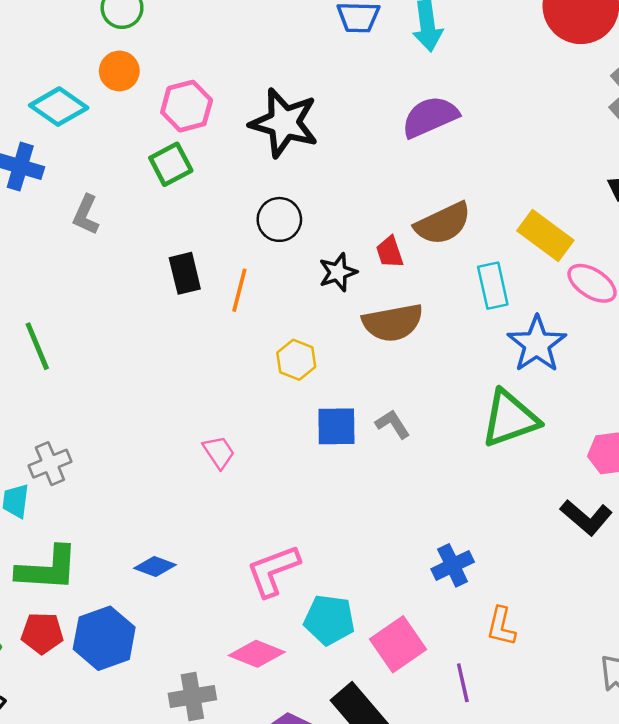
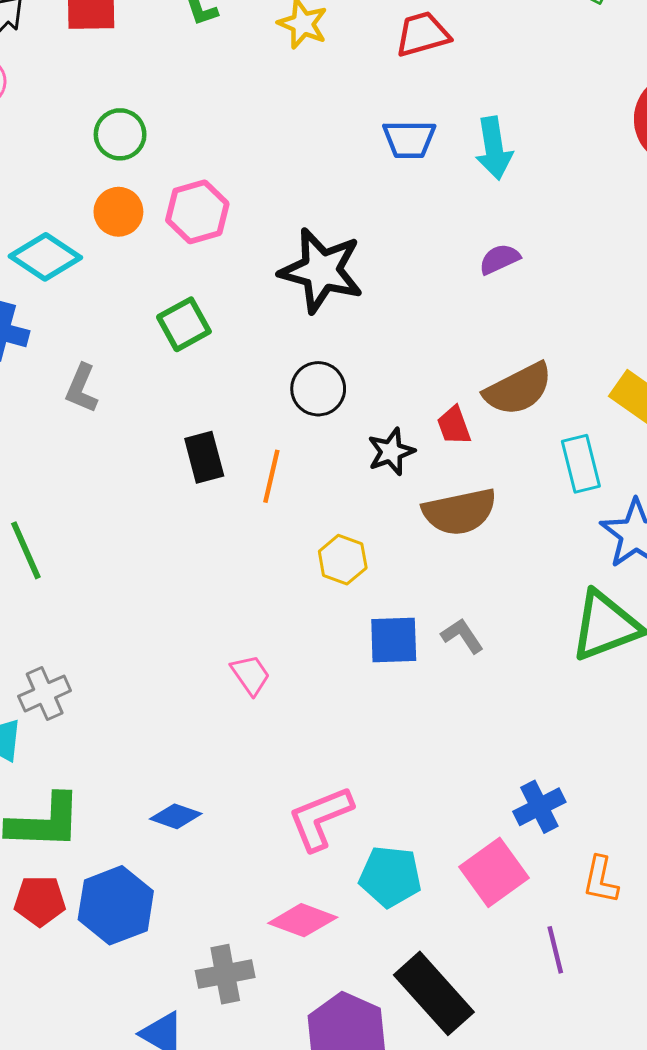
pink hexagon: (187, 106) -> (197, 212), moved
purple semicircle: (430, 117) -> (499, 259), size x0.6
pink square: (398, 644) -> (494, 872), moved

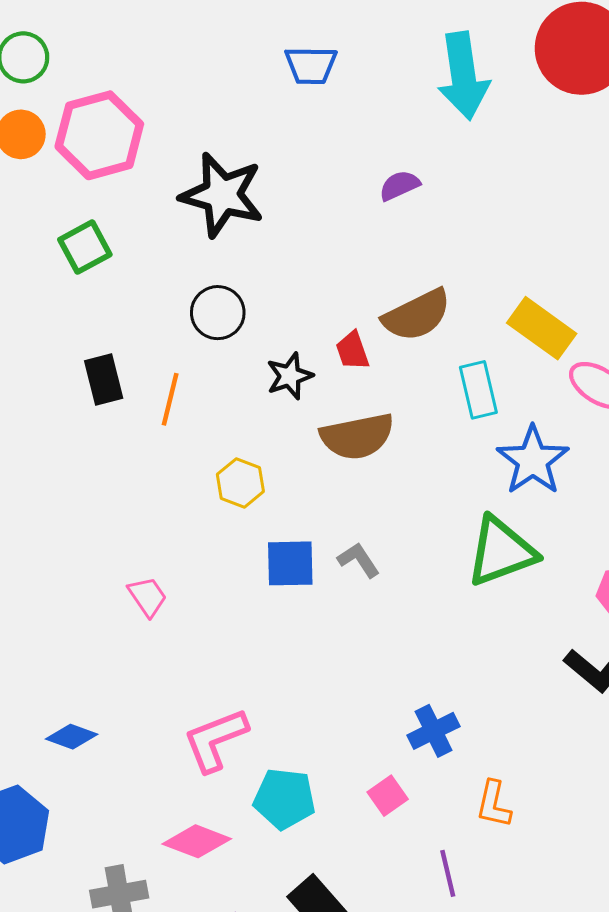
cyan arrow: (494, 148) -> (463, 76), moved, size x1.4
pink hexagon: (197, 212) -> (99, 135), size x1.4
pink square: (494, 872) -> (388, 796), size x0.6

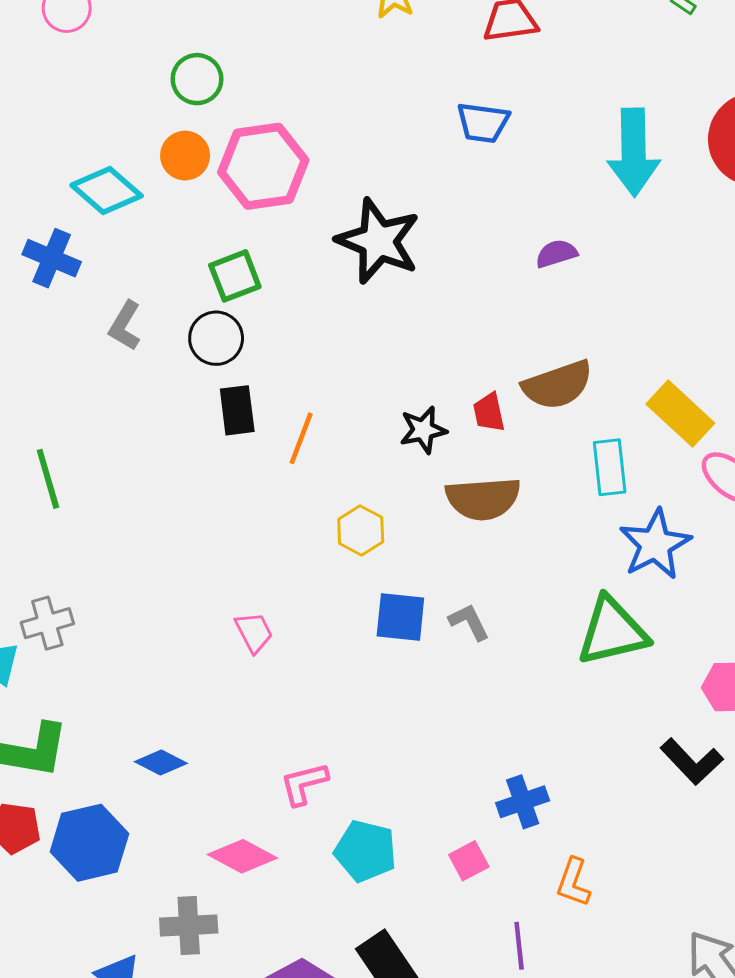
black circle: (218, 313) -> (216, 338), moved
pink L-shape: (215, 740) -> (304, 784), size x0.7
pink diamond: (197, 841) -> (242, 856), moved

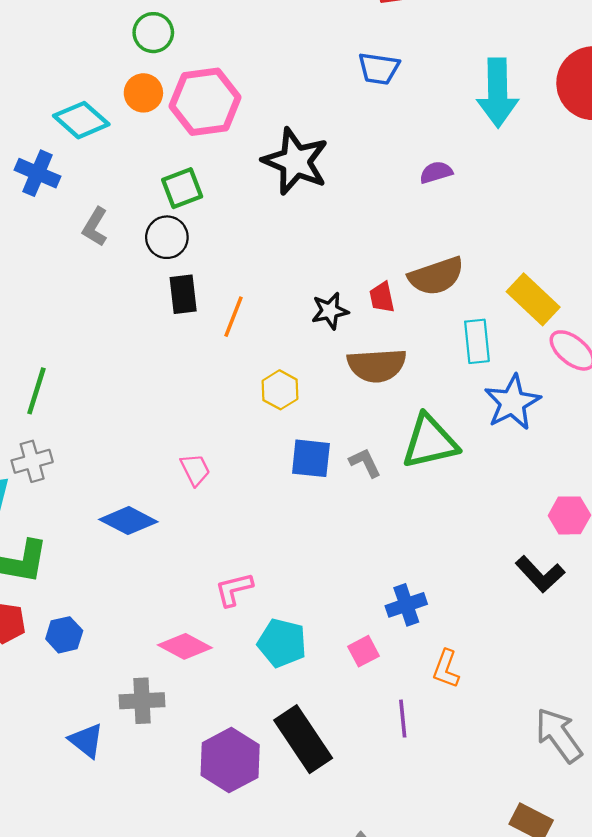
green line: (48, 479) -> (36, 391), moved, turned 33
green triangle: (612, 631) -> (430, 442), moved
blue diamond: (161, 763) -> (128, 521), moved, size x1.4
blue hexagon: (89, 843) -> (64, 635), size x0.6

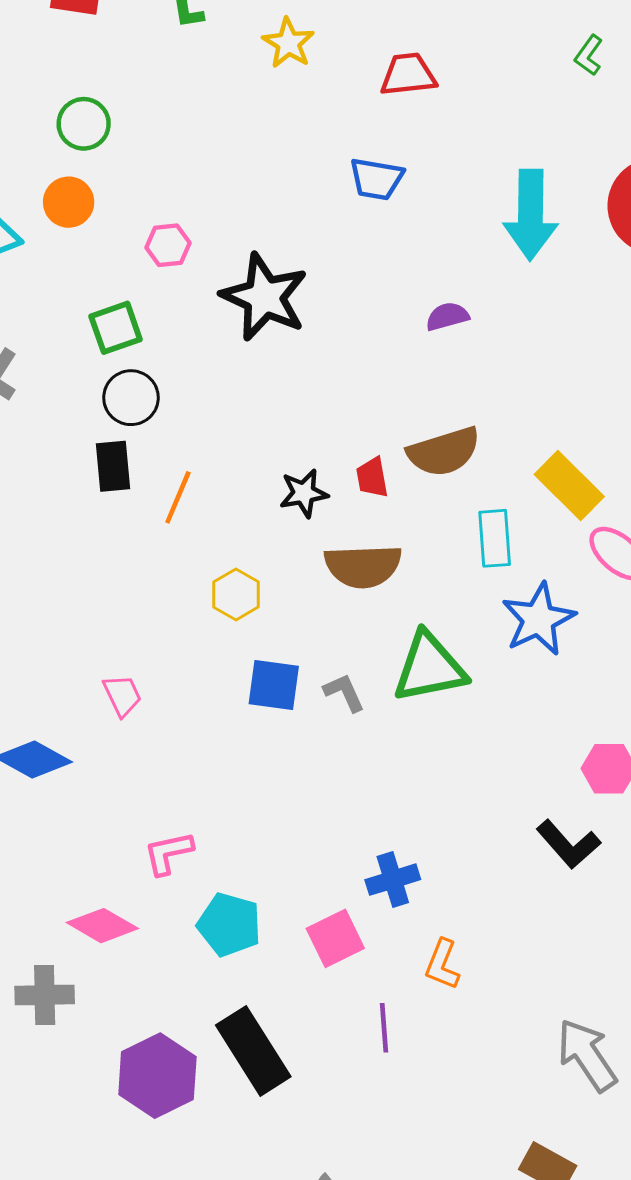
pink hexagon: (205, 102) -> (168, 245), moved, size x0.5
black circle: (167, 237) -> (131, 398), moved
pink square: (364, 651) -> (335, 938), size x1.4

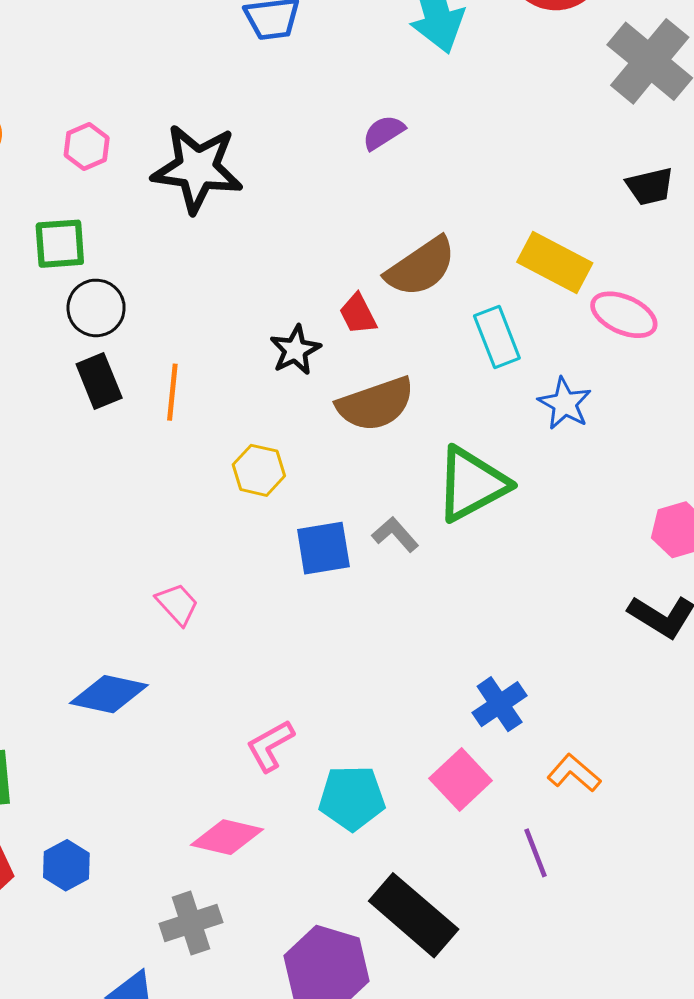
green square: (116, 328) -> (60, 244), turned 32
blue star: (539, 619) -> (565, 404), size x0.7
orange L-shape: (442, 964) -> (574, 773), turned 126

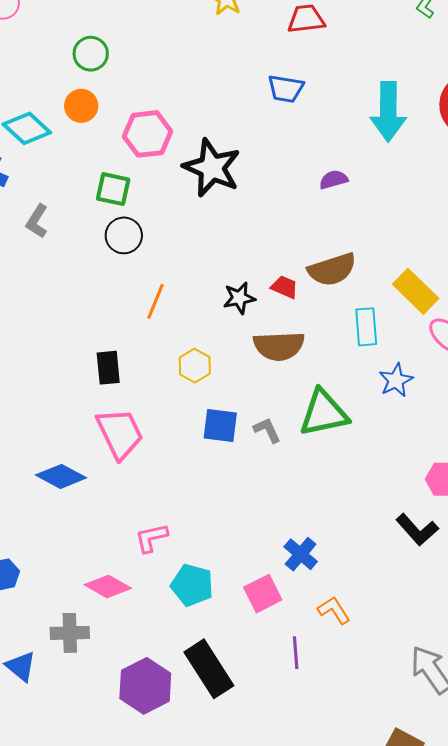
pink hexagon: (87, 146) -> (148, 134), size x1.6
red trapezoid: (358, 314) -> (285, 287), turned 124
black rectangle: (99, 381) -> (108, 368), moved
pink trapezoid: (177, 604) -> (120, 433), size x1.8
blue cross: (500, 704) -> (301, 554), turned -32

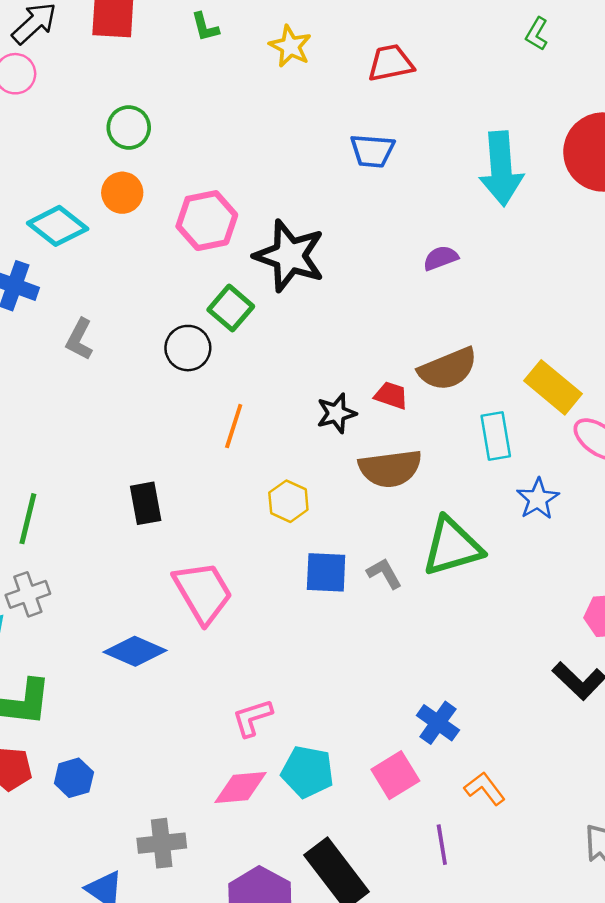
green square: (113, 189) -> (231, 308), moved, turned 33
black rectangle: (108, 368) -> (146, 503), moved
pink diamond: (108, 586) -> (241, 787), moved, turned -30

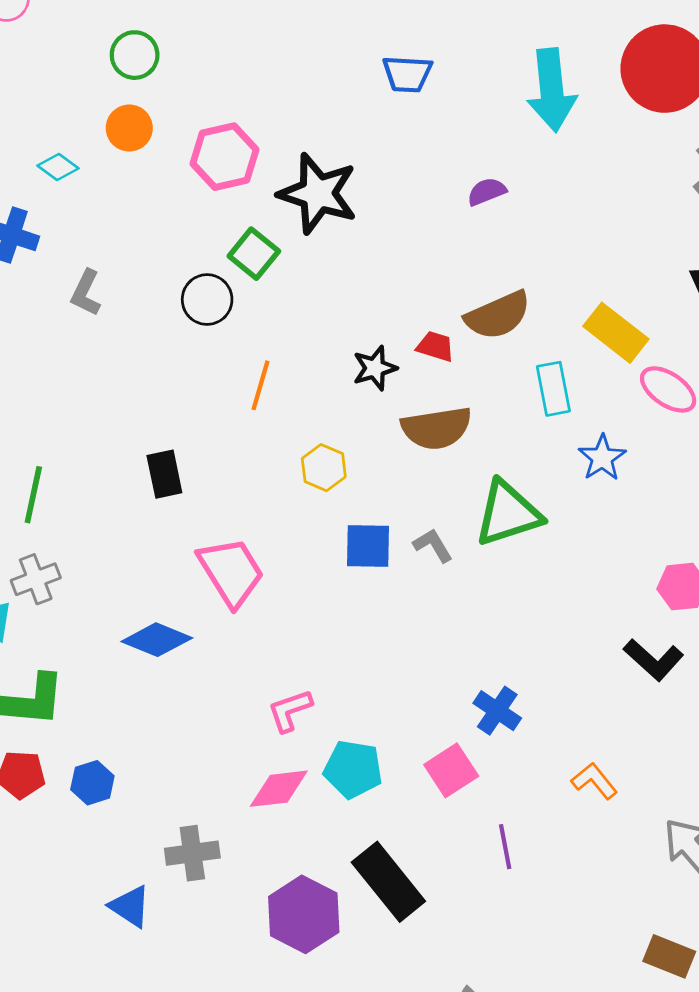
cyan diamond: (58, 226) -> (58, 167), size x0.6
orange L-shape: (485, 789) -> (594, 781), moved

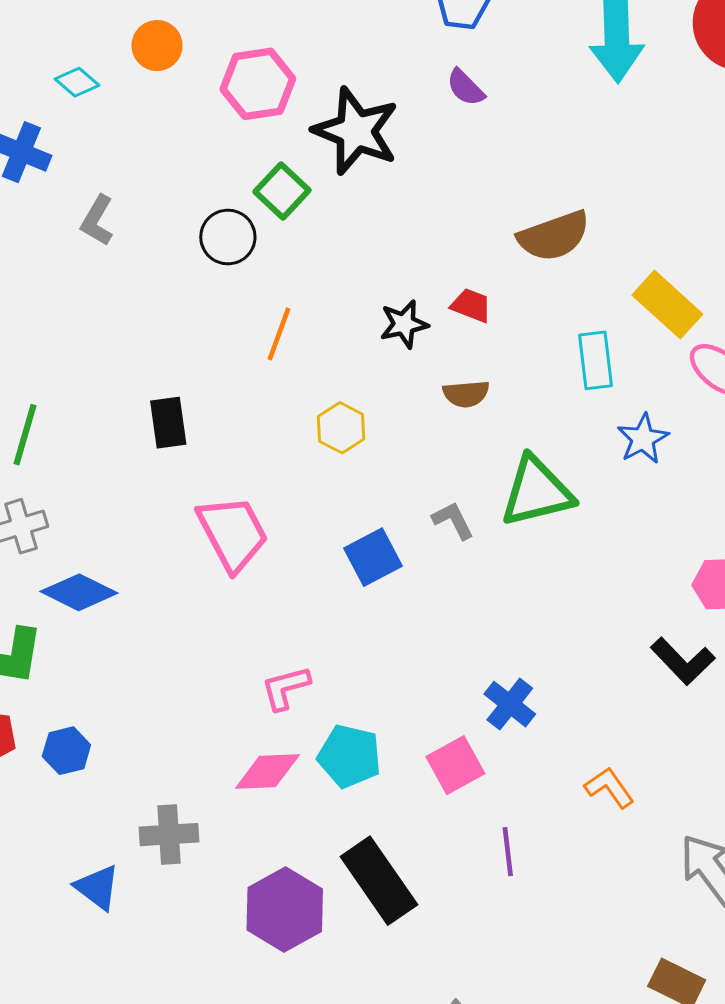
purple semicircle: (487, 192) -> (466, 88), moved, turned -117
brown semicircle: (498, 315) -> (554, 236), moved
brown semicircle: (437, 428) -> (466, 394), size x0.6
blue square: (368, 546) -> (373, 557), moved, turned -33
blue diamond: (157, 640) -> (79, 592), moved

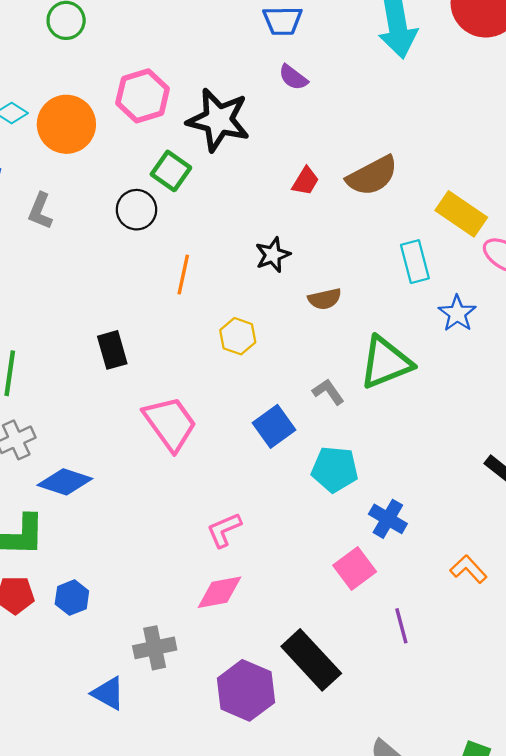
orange circle: (157, 46) -> (66, 124), moved, size x1.6
red trapezoid: (471, 305) -> (306, 181), moved, turned 108
cyan pentagon: (349, 756) -> (335, 469), moved

